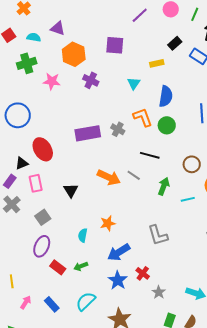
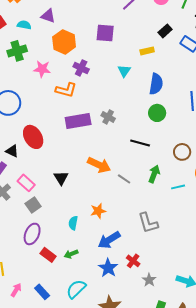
orange L-shape: (143, 117) -> (66, 90), moved, turned 125
black triangle: (22, 163) -> (12, 151), turned 48
gray line: (134, 175) -> (124, 179), moved
pink rectangle: (36, 183) -> (26, 183), moved, turned -36

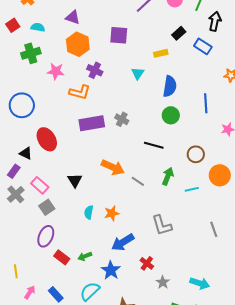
purple triangle: (48, 16) -> (73, 17), moved
cyan semicircle: (73, 223) -> (89, 212), moved
blue star: (108, 268) -> (111, 270), moved

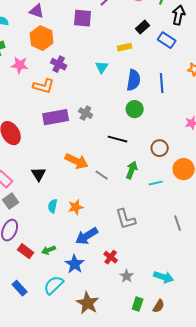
purple square: (119, 35) -> (83, 18), moved
blue line: (206, 103) -> (162, 83), moved

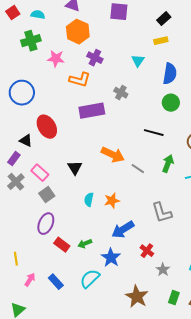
black rectangle: (143, 27) -> (164, 19), moved
gray cross: (86, 113) -> (121, 93), moved
brown star: (88, 303) -> (137, 297), moved

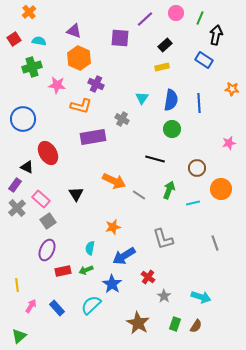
cyan triangle: (138, 61) -> (142, 98), moved
cyan semicircle: (89, 200) -> (90, 248), moved
red rectangle: (62, 245) -> (63, 271), turned -49

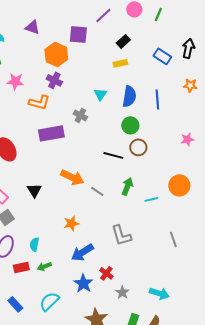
black arrow: (216, 35) -> (188, 48), moved
orange hexagon: (79, 58) -> (56, 54), moved
brown circle: (197, 168) -> (138, 147), moved
cyan semicircle: (90, 248) -> (34, 244), moved
blue star: (112, 284) -> (83, 283), moved

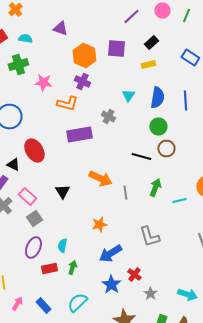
purple square: (78, 34) -> (116, 48), moved
gray line: (97, 191) -> (125, 192), turned 48
green arrow: (44, 266) -> (72, 268), turned 128

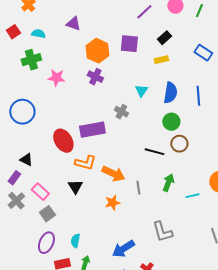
orange L-shape: (67, 104) -> (85, 163), moved
red ellipse: (34, 150) -> (63, 141), moved
orange star: (99, 224) -> (112, 203), moved

